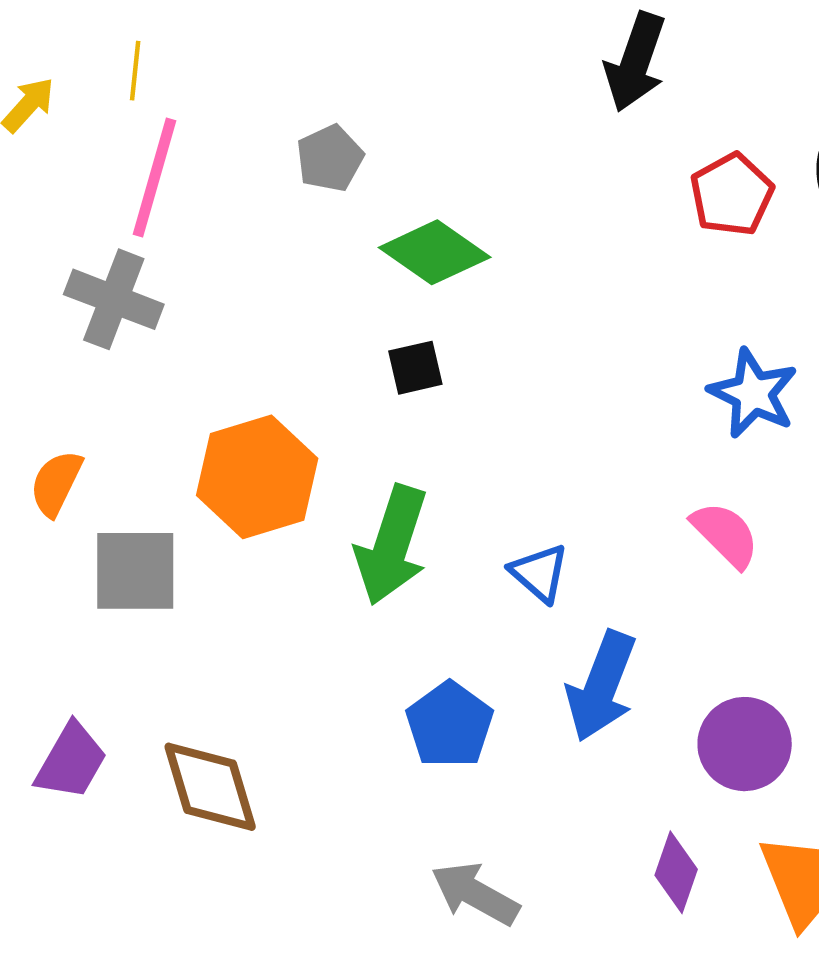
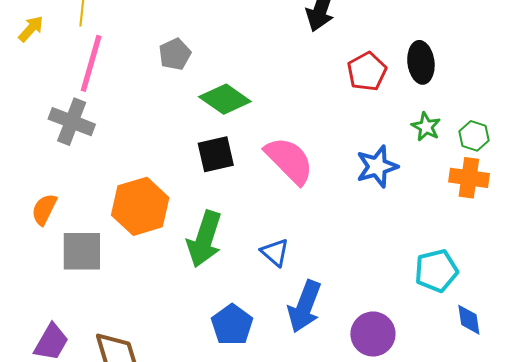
black square: (415, 368) -> (216, 154), size x1.4
blue star: (753, 393) -> (377, 167), turned 30
pink semicircle: (725, 535) -> (289, 160), moved, size x1.5

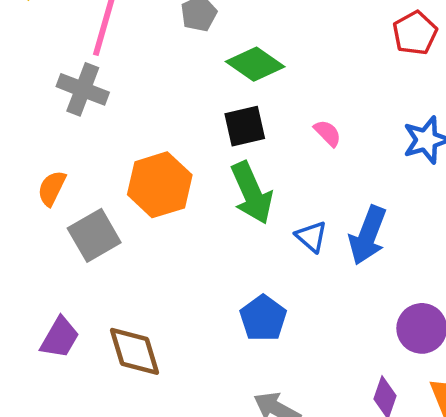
pink semicircle: (289, 160) -> (327, 133), size x0.5
green arrow: (204, 239) -> (252, 193), moved, turned -42
gray square: (82, 251) -> (94, 235), turned -30
blue arrow: (305, 306) -> (368, 235), moved

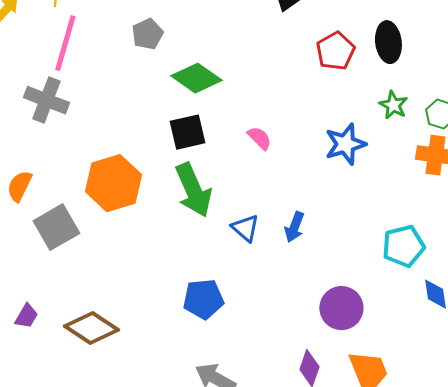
blue arrow: (368, 235) -> (294, 227), size x0.6
blue pentagon: (263, 318) -> (203, 299), turned 30
purple trapezoid: (60, 338) -> (26, 316), size x0.7
brown diamond: (134, 351) -> (91, 328), turned -40

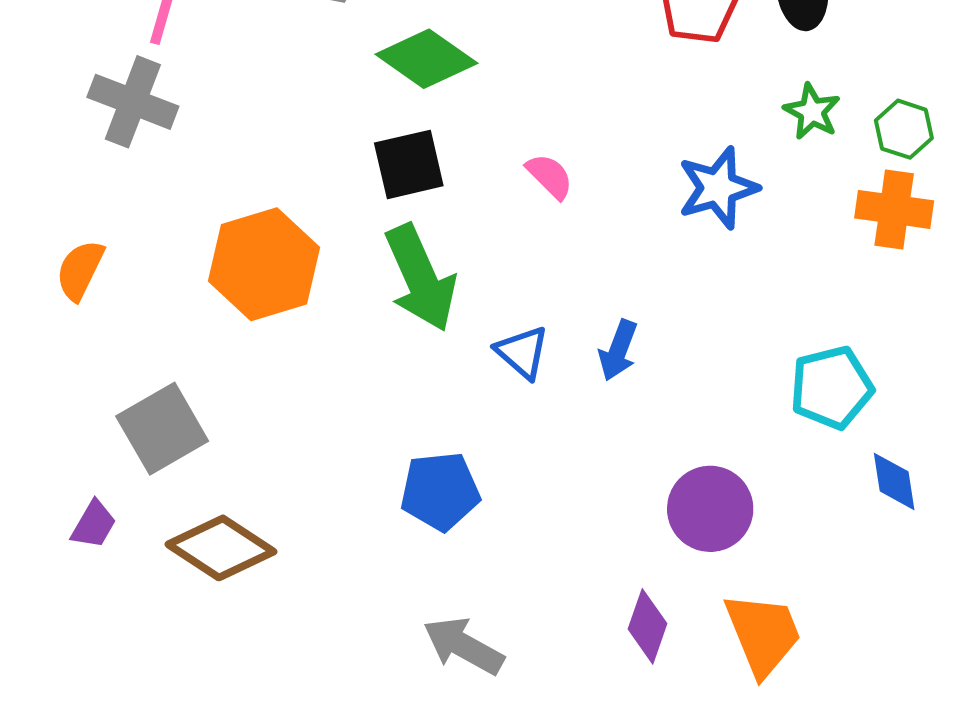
gray square: (56, 227) -> (162, 429), moved

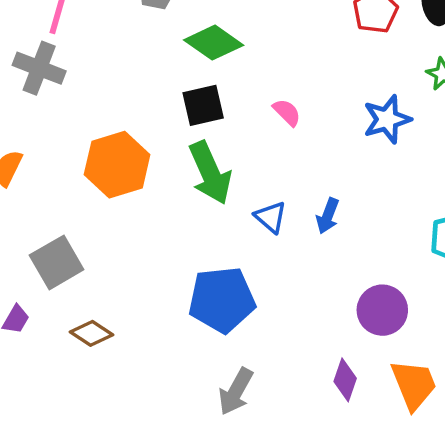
blue pentagon: (440, 491) -> (222, 300), size x1.4
brown diamond: (221, 548) -> (91, 333), size x0.7
gray arrow: (464, 646) -> (236, 392), turned -90

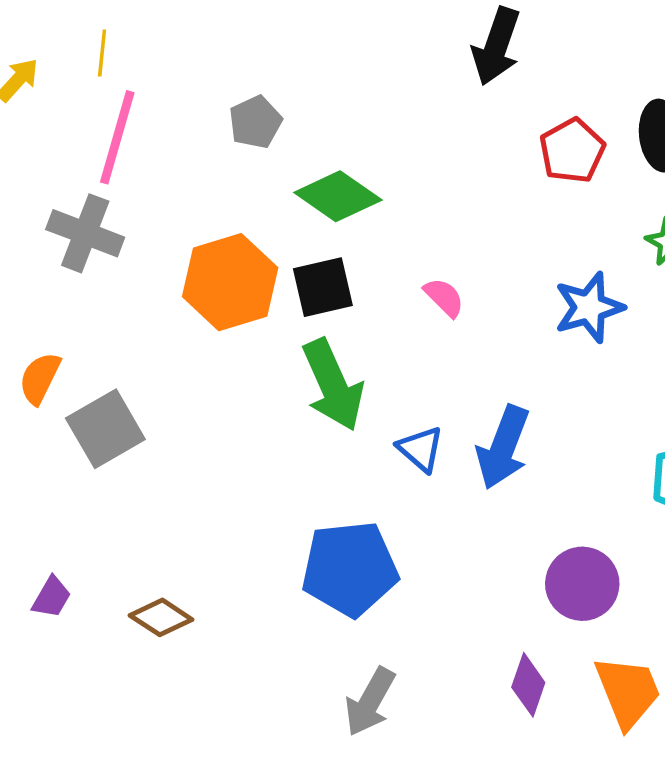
orange hexagon: (117, 165) -> (230, 282), moved
blue arrow: (328, 216) -> (503, 447), size x1.6
gray square: (57, 262) -> (105, 429), moved

